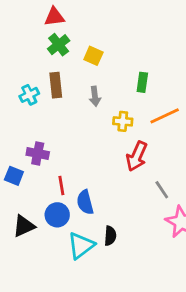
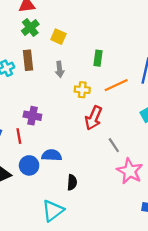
purple cross: (38, 153) -> (32, 116), moved
red line: (61, 186) -> (19, 136), moved
blue semicircle: (85, 202) -> (52, 155), turned 108
cyan triangle: (81, 246) -> (53, 211), moved

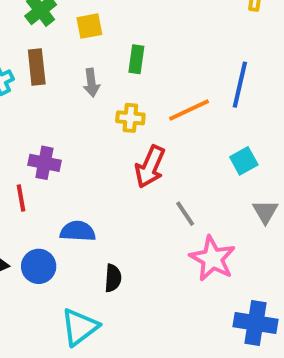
yellow square: (58, 37) -> (89, 26), turned -35
green rectangle: (98, 58) -> (136, 59), moved
blue circle: (29, 165) -> (39, 266), moved

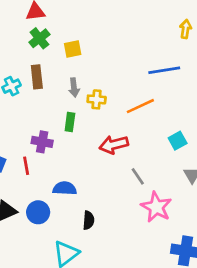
green rectangle: (136, 59) -> (70, 122), moved
blue line: (240, 85) -> (164, 70), moved, turned 68
yellow cross: (130, 118) -> (97, 99), moved
red arrow: (150, 167) -> (114, 145), turned 52

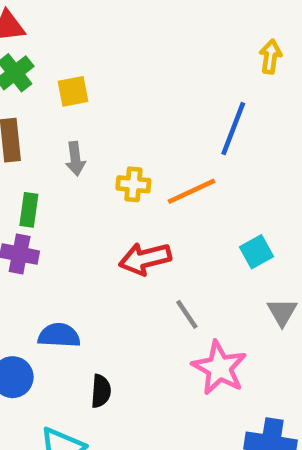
blue line: (164, 70) -> (233, 129), turned -60
yellow cross: (97, 99) -> (133, 184), moved
green rectangle: (70, 122) -> (29, 210), moved

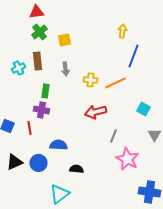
yellow arrow: (270, 57) -> (122, 31), moved
cyan square: (257, 252) -> (143, 109), turned -32
gray line: (187, 314) -> (113, 136), turned 56
black semicircle: (101, 391) -> (76, 169), turned -88

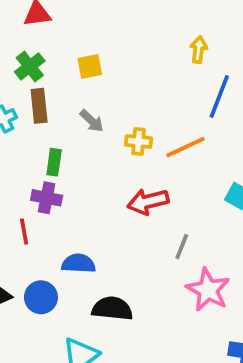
green cross: (39, 32) -> (30, 66), moved
gray arrow: (65, 69) -> (92, 121), turned -40
black semicircle: (76, 169) -> (112, 309), size x1.5

